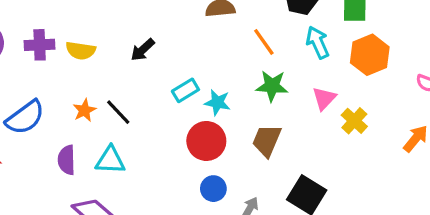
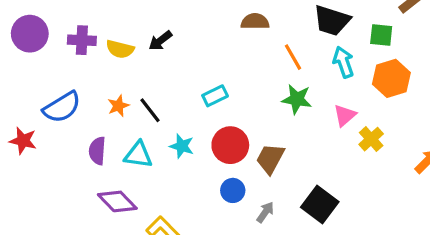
black arrow: (143, 50) -> (160, 41), moved
cyan star: (217, 102) -> (182, 146), moved
brown trapezoid: (267, 140) -> (270, 159), moved

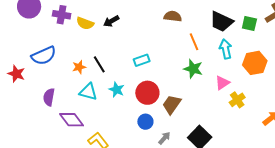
green square: (381, 35) -> (249, 24), moved
orange star: (118, 106) -> (79, 67), moved
purple semicircle: (97, 151) -> (49, 97), moved

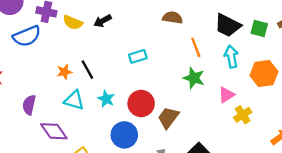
blue semicircle: (44, 56) -> (27, 36), moved
cyan rectangle: (142, 60) -> (138, 56), moved
blue circle: (145, 122) -> (124, 135), moved, size x1.5

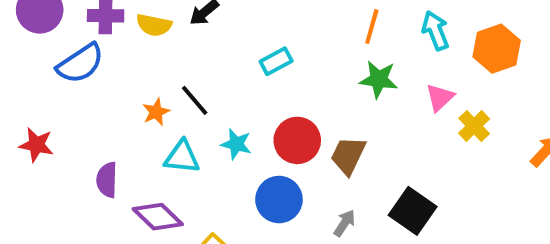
orange line: (196, 47) -> (372, 27), turned 48

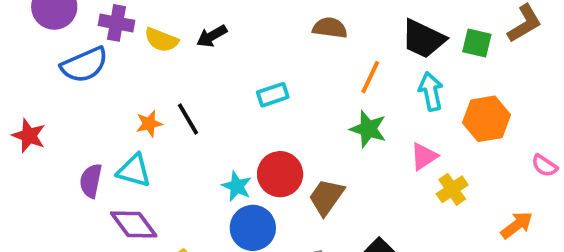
cyan star: (236, 144) -> (237, 186), moved
cyan triangle: (182, 157) -> (134, 171), moved

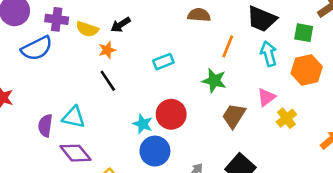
green square: (477, 43) -> (304, 33), moved
orange star: (149, 124) -> (107, 50), moved
green star: (368, 129) -> (214, 81), moved
brown trapezoid: (326, 197) -> (234, 116), moved

